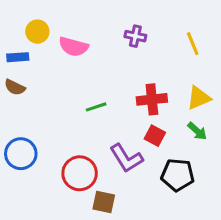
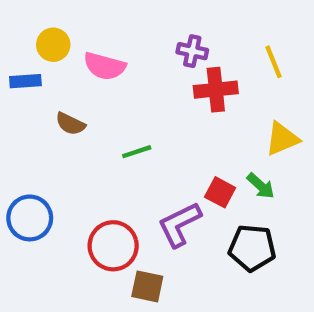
brown semicircle: (15, 87) -> (70, 124), moved
red cross: (152, 99) -> (216, 90), moved
green arrow: (197, 131) -> (261, 186), moved
purple L-shape: (126, 158) -> (179, 224), turned 96

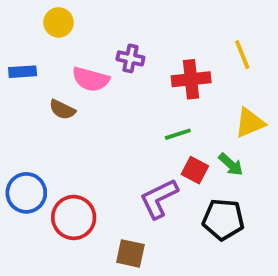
yellow circle: (53, 45) -> (58, 22), moved
purple cross: (192, 51) -> (130, 58), moved
pink semicircle: (105, 66) -> (91, 79), moved
green line: (137, 152) -> (178, 134), moved
red circle: (113, 246) -> (74, 217), moved

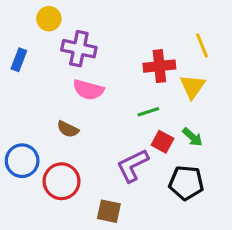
purple cross: (130, 58) -> (79, 49), moved, size x1.5
blue rectangle: (23, 72) -> (19, 60), turned -65
pink semicircle: (91, 79) -> (88, 90), moved
brown semicircle: (62, 110) -> (68, 129), moved
yellow triangle: (250, 123) -> (193, 87), moved, turned -32

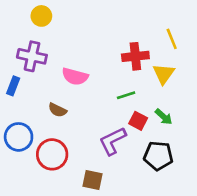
purple cross: (79, 49) -> (32, 56), moved
blue rectangle: (19, 60) -> (13, 86), moved

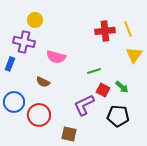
yellow circle: (41, 16) -> (35, 20), moved
red cross: (135, 56) -> (105, 31), moved
yellow triangle: (164, 74) -> (134, 55), moved

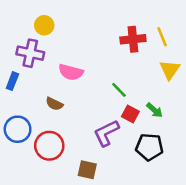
green line: (94, 71) -> (119, 90), turned 64

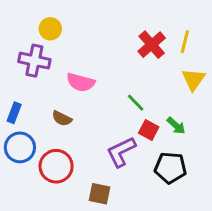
yellow line: (162, 37) -> (185, 42), turned 36
red cross: (133, 39) -> (152, 45), turned -35
blue rectangle: (12, 81) -> (14, 113), moved

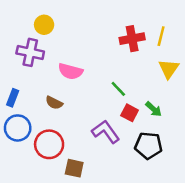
red cross: (152, 45) -> (132, 39), turned 30
purple L-shape: (121, 152) -> (106, 132), turned 80
brown square: (99, 194) -> (74, 168), moved

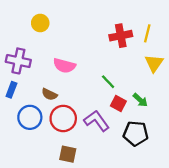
purple cross: (30, 52) -> (18, 61), moved
blue circle: (18, 128) -> (30, 117), moved
red circle: (49, 144) -> (63, 118), moved

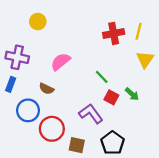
pink semicircle: (64, 66) -> (61, 62), turned 126
red circle: (63, 118) -> (52, 129), moved
black pentagon: (136, 133) -> (113, 143), moved, turned 30
brown square: (68, 154) -> (77, 145), moved

